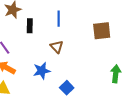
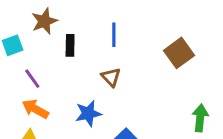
brown square: (102, 31) -> (179, 53), turned -30

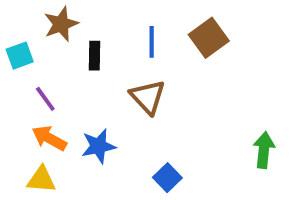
brown square: (179, 53) -> (209, 38), moved
brown triangle: (111, 77) -> (148, 97), size x1.4
blue star: (88, 113) -> (98, 146), moved

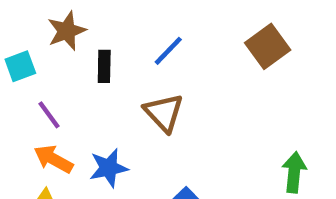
brown square: (209, 38) -> (268, 46), moved
blue line: (152, 42) -> (168, 51), turned 44

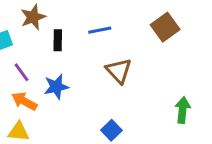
blue line: (168, 51) -> (100, 30), turned 35
brown triangle: (164, 113) -> (119, 71), moved
blue star: (109, 168) -> (56, 87), moved

